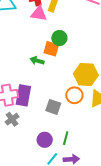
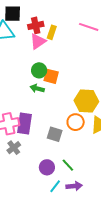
pink triangle: (39, 14) -> (38, 41), turned -42
green circle: (59, 38) -> (39, 70), moved
green line: (66, 138) -> (68, 165), turned -56

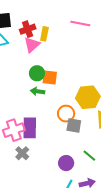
orange circle: (76, 122) -> (66, 114), moved
gray square: (55, 134) -> (74, 126), moved
green line: (68, 165) -> (89, 156), moved
purple circle: (47, 167) -> (66, 163), moved

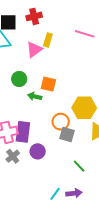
red cross: (28, 29) -> (34, 16), moved
green circle: (37, 73) -> (19, 79), moved
purple circle: (66, 163) -> (38, 151), moved

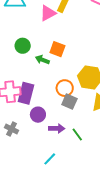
green circle: (19, 79) -> (23, 46), moved
gray cross: (13, 156) -> (11, 129), moved, turned -32
purple arrow: (74, 193) -> (57, 128), moved

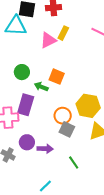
purple rectangle: (26, 93) -> (26, 105), moved
purple circle: (38, 115) -> (27, 142), moved
purple arrow: (57, 128) -> (45, 149), moved

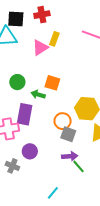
purple arrow: (45, 149) -> (70, 156), moved

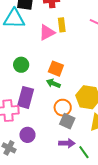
yellow rectangle: (54, 39) -> (62, 25), turned -32
green arrow: (38, 95) -> (53, 83), moved
green line: (78, 166) -> (84, 152), moved

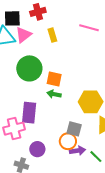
pink triangle: (47, 32) -> (23, 35), moved
green circle: (21, 65) -> (29, 68), moved, size x1.6
orange circle: (63, 108) -> (68, 141), moved

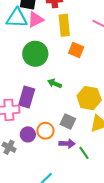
yellow rectangle: (52, 35) -> (64, 25), size x1.5
orange square: (54, 79) -> (76, 50), moved
orange circle: (68, 141) -> (45, 131), moved

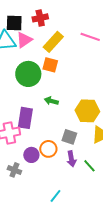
yellow rectangle: (64, 25) -> (53, 42), turned 55
orange square: (76, 50) -> (50, 65), moved
purple arrow: (67, 144) -> (71, 159), turned 84

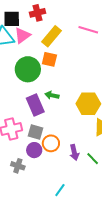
purple rectangle: (25, 118) -> (35, 105), moved, turned -30
gray square: (69, 137) -> (35, 132), moved

